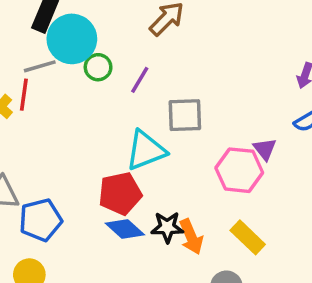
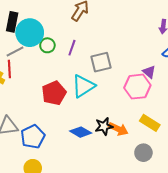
red pentagon: (120, 193) -> (54, 93), moved
orange arrow: (191, 237) -> (118, 129), turned -30

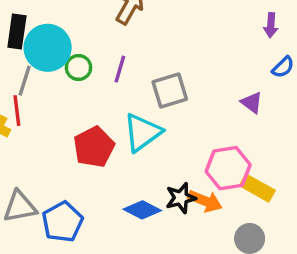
gray line: (15, 51) -> (25, 81), turned -42
pink hexagon: (137, 87) -> (228, 168), moved

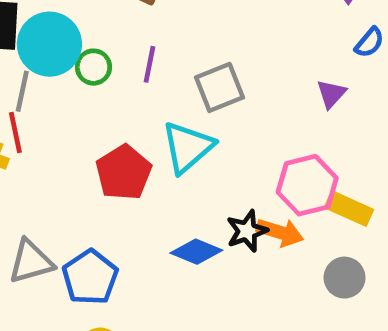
purple triangle: (252, 102) -> (331, 94), turned 40

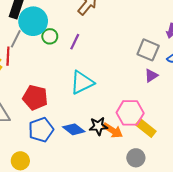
gray square: (219, 87) -> (148, 50), moved, turned 30
red pentagon: (124, 172) -> (35, 98), moved, turned 30
blue pentagon: (90, 277) -> (41, 130), moved

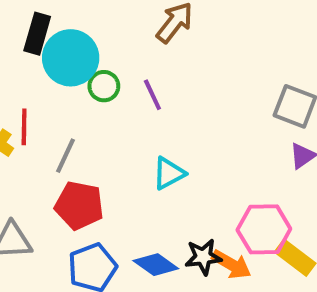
gray line: (16, 39) -> (65, 156), moved
purple line: (75, 42) -> (152, 95), turned -49
cyan triangle: (82, 82) -> (169, 173), size x0.7

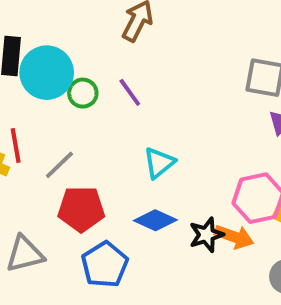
gray line: (65, 156) -> (59, 165), turned 32
blue diamond: (156, 265) -> (155, 220), moved

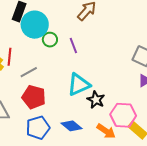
cyan triangle: (159, 163) -> (79, 84), size x1.4
blue diamond: (155, 220) -> (71, 126), moved
black star: (206, 235) -> (96, 100), moved, turned 30

